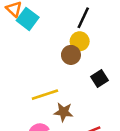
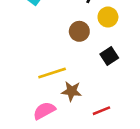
yellow circle: (80, 41) -> (108, 17), moved

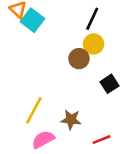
yellow circle: (108, 17) -> (94, 44), moved
yellow line: (52, 73) -> (34, 110), moved, turned -44

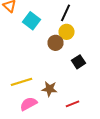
cyan square: (33, 20) -> (32, 21), moved
yellow line: (34, 110) -> (22, 82), turned 45

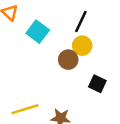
black square: (78, 62) -> (97, 84), turned -32

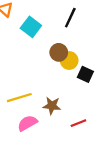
yellow circle: (82, 46) -> (69, 60), moved

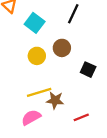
yellow circle: (69, 60) -> (37, 56), moved
yellow line: (19, 98) -> (39, 92), moved

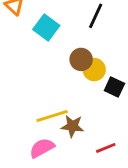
yellow circle: (37, 56) -> (94, 70), moved

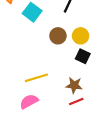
yellow circle: (94, 70) -> (81, 36), moved
brown star: (72, 126) -> (74, 85), moved

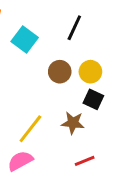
yellow line: (36, 78) -> (30, 129), turned -35
brown star: (74, 85) -> (73, 123), moved

